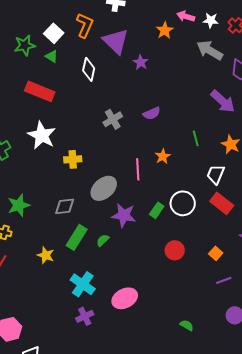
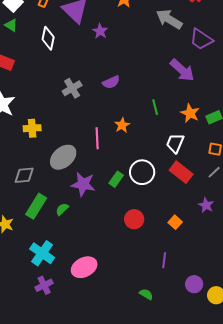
purple line: (224, 280) -> (164, 260), moved, turned -63

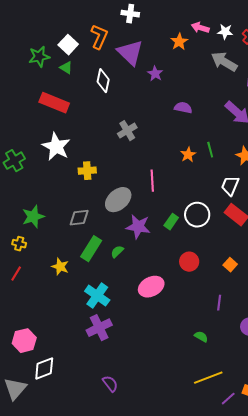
purple semicircle: (111, 82) -> (183, 108), moved, turned -144
orange star: (122, 125) -> (188, 155), moved
pink ellipse: (84, 267) -> (151, 287), moved
purple cross: (44, 285) -> (99, 328), size x1.4

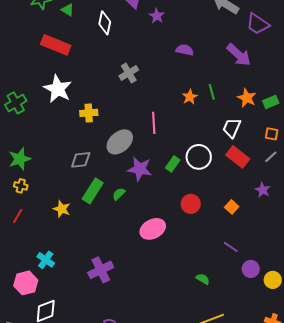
green star: (33, 217) -> (20, 159), moved
cyan cross: (97, 296) -> (46, 260), moved, size x0.7
purple line: (219, 303) -> (231, 247), moved, turned -63

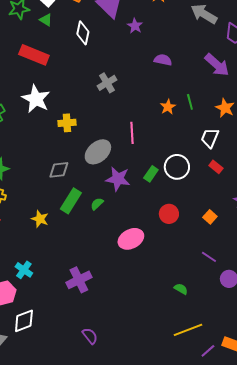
red rectangle: (238, 157) -> (216, 167), size x0.6

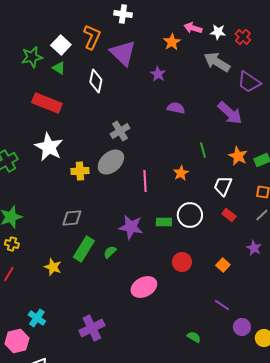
purple star: (135, 26) -> (158, 74), moved
orange star: (168, 107) -> (181, 173), moved
gray ellipse: (98, 152) -> (111, 162), moved
green rectangle: (151, 174) -> (164, 222), turned 56

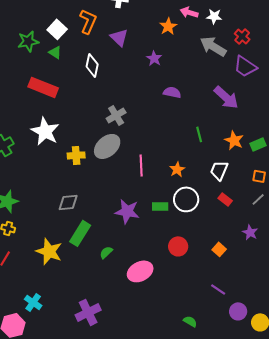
red cross: (243, 37) -> (242, 36), moved
purple triangle: (123, 53) -> (119, 37), size x0.7
orange star: (181, 173) -> (177, 169), moved
green semicircle: (110, 252) -> (106, 252), moved
yellow star: (53, 267) -> (49, 251), size x1.5

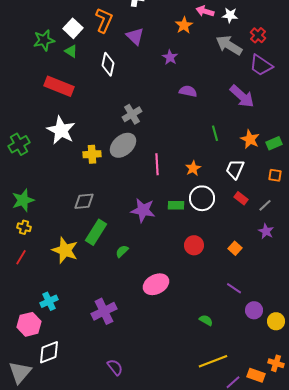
gray line: (258, 199) -> (265, 205), moved
pink ellipse: (140, 271) -> (156, 284), moved
cyan cross: (33, 302) -> (49, 301), turned 30

